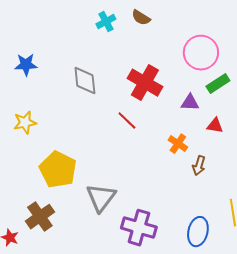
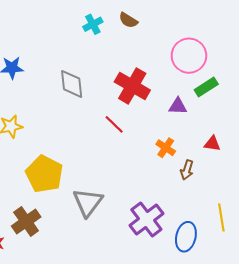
red triangle: (215, 126) -> (212, 144), moved
purple cross: (139, 228) -> (146, 219), moved, turned 36

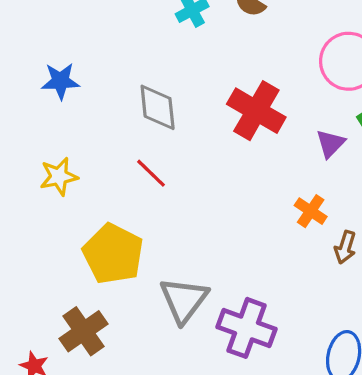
purple triangle: (178, 106) -> (330, 144), turned -48
red line: (114, 124) -> (151, 173), moved
purple cross: (146, 219) -> (246, 328), moved, turned -32

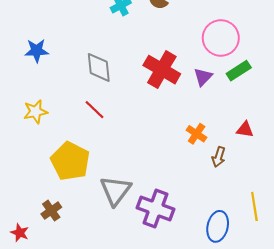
purple triangle: (330, 144) -> (203, 77), moved
brown cross: (83, 331) -> (51, 211), size x0.7

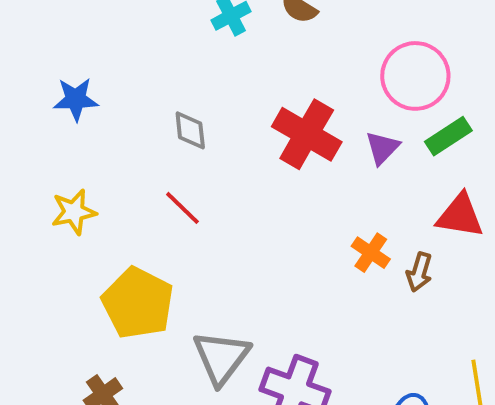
gray diamond: (99, 67) -> (190, 130), size x0.7
red triangle: (245, 130) -> (460, 216), moved, size x1.5
brown arrow: (219, 157) -> (419, 272), moved

